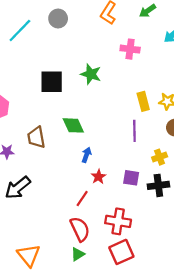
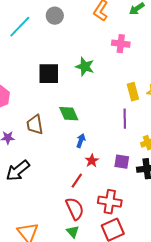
green triangle: (78, 254) -> (73, 232), turned -40

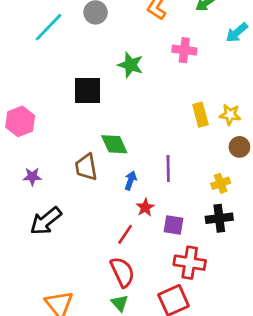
green star: (85, 67) -> (130, 65), moved
purple line: (125, 119) -> (168, 168), moved
brown trapezoid: (35, 125) -> (86, 167), moved
purple square: (122, 162) -> (174, 225), moved
red cross: (110, 202) -> (190, 263), moved

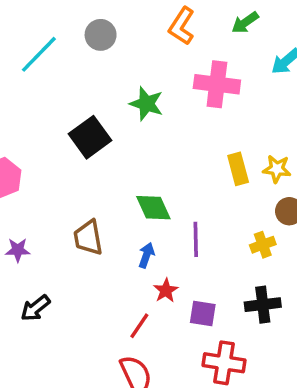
pink cross: (184, 50) -> (217, 84), size x1.4
black square: (87, 90) -> (90, 137), turned -36
green diamond: (114, 144) -> (153, 208), moved
yellow cross: (221, 183) -> (263, 245), moved
black arrow: (46, 221) -> (35, 308), size x0.7

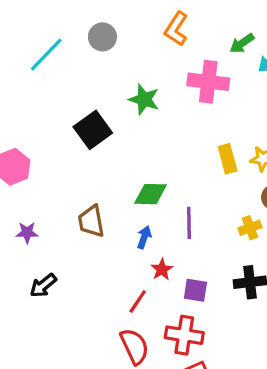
green arrow: (245, 23) -> (242, 43), moved
green diamond: (153, 208) -> (151, 194), turned -64
red cross: (224, 363) -> (184, 335), moved

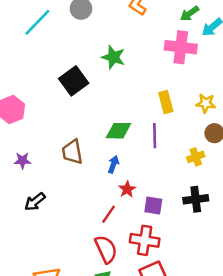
pink cross: (208, 82) -> (181, 47), moved
yellow rectangle: (228, 159) -> (166, 102), moved
purple line: (189, 223) -> (155, 136), moved

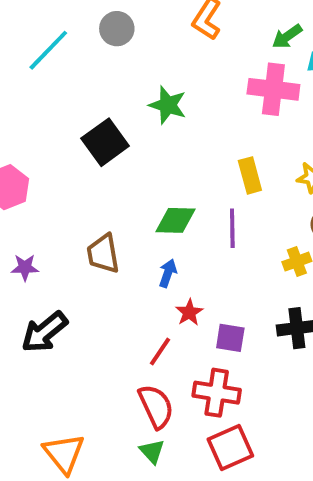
black arrow: (35, 202) -> (44, 332), size x1.4

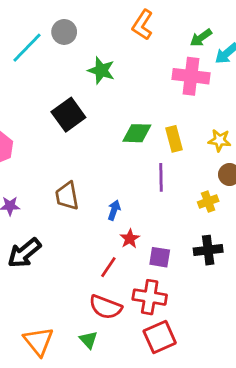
gray circle: (117, 29) -> (64, 32), moved
green star: (168, 105) -> (101, 70), moved
green diamond: (176, 220) -> (137, 133), moved
red semicircle: (156, 406) -> (105, 307), turned 136
green triangle: (152, 451) -> (88, 340), moved

